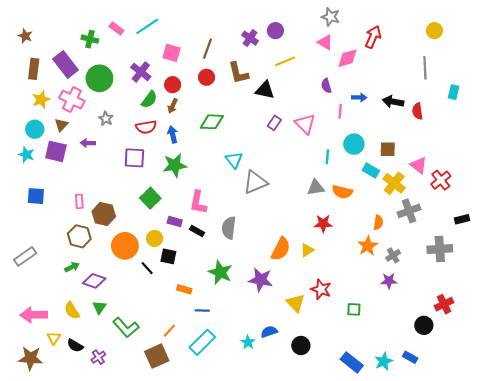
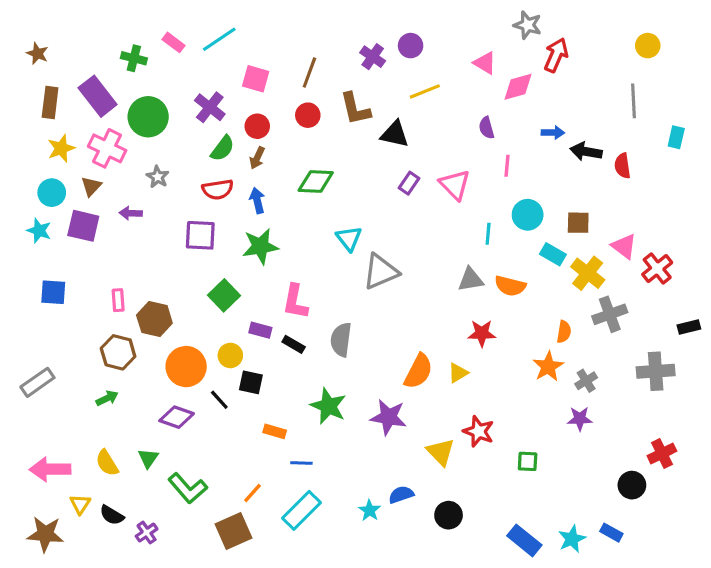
gray star: (331, 17) -> (528, 25), moved
blue arrow: (359, 97) -> (553, 133), moved
purple diamond: (94, 281) -> (177, 417), moved

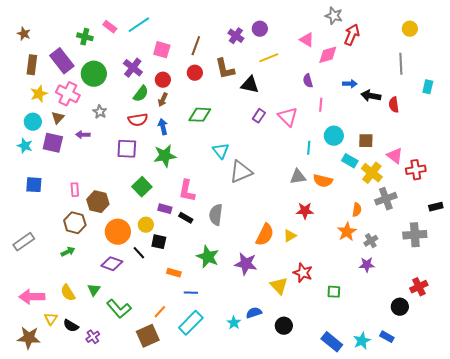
red cross: (657, 269) -> (416, 170), turned 30

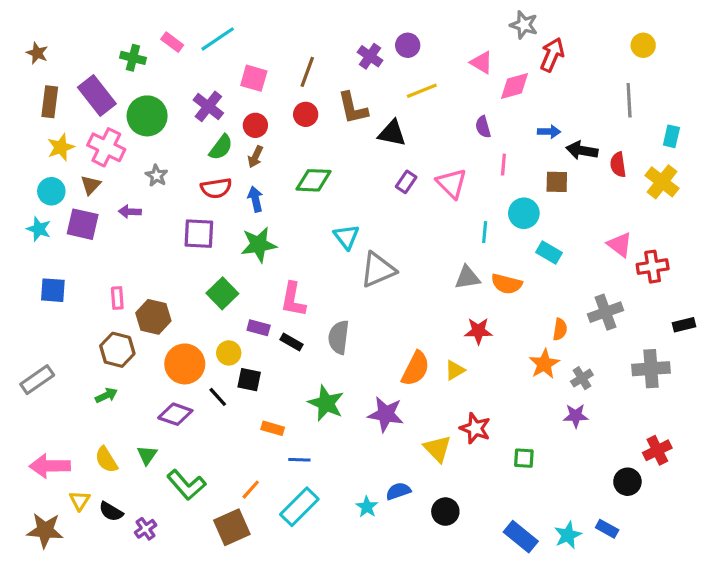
brown square: (366, 141) -> (557, 182), moved
yellow cross: (372, 173) -> (662, 182), moved

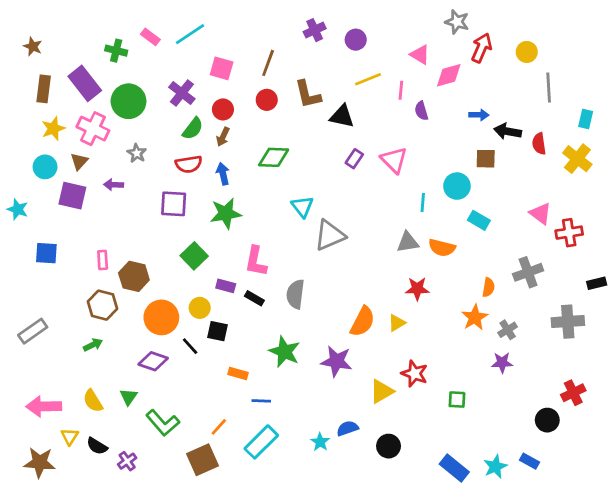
yellow circle: (643, 45) -> (527, 52), moved
purple cross: (370, 56) -> (315, 30), moved, turned 30
pink line: (503, 165) -> (401, 90), moved
cyan star: (39, 229) -> (18, 209), moved
yellow triangle: (438, 449) -> (382, 391), turned 44

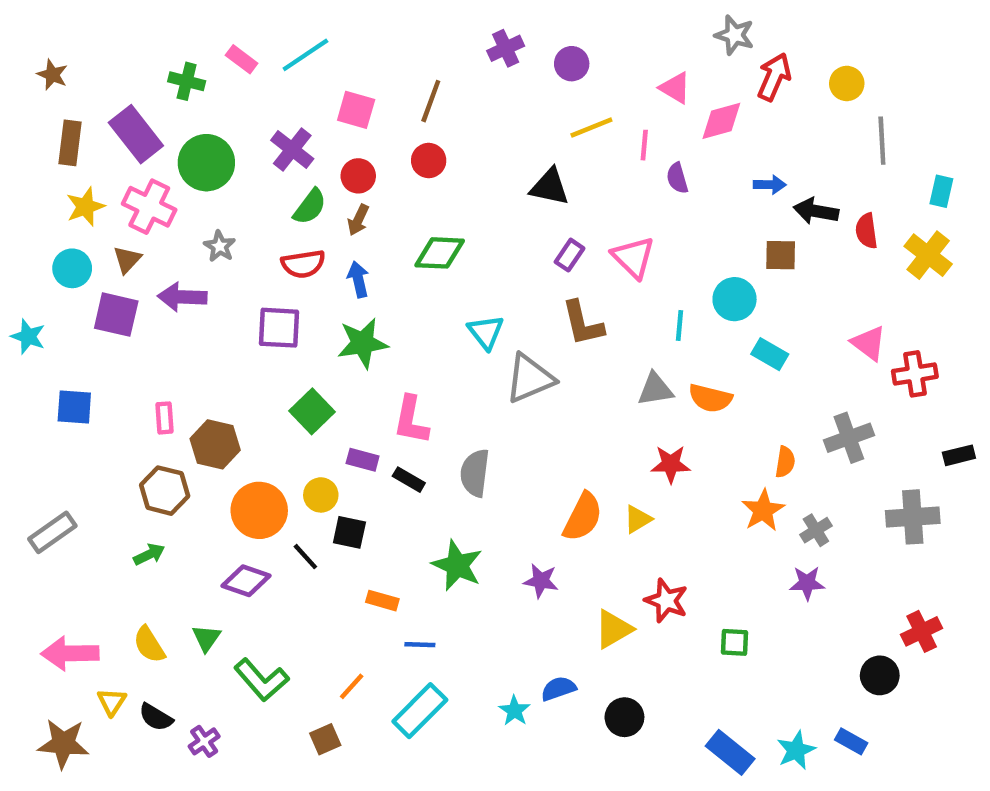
brown L-shape: (308, 94) -> (583, 323), moved
purple arrow: (113, 185) -> (182, 297), size x1.5
purple star: (337, 361) -> (541, 581), size x0.7
brown square: (202, 460) -> (325, 739), size x0.6

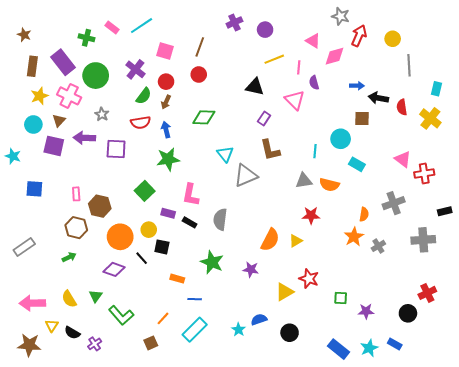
pink triangle: (633, 257) -> (295, 100), moved
purple square: (279, 328) -> (116, 149), moved
purple star: (807, 583) -> (366, 311), moved

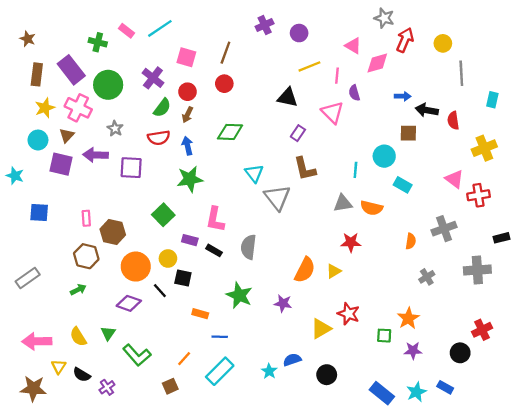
yellow cross: (430, 118) -> (484, 148), moved, turned 30
gray triangle: (246, 176) -> (277, 198), turned -45
orange star: (354, 237) -> (408, 318), moved

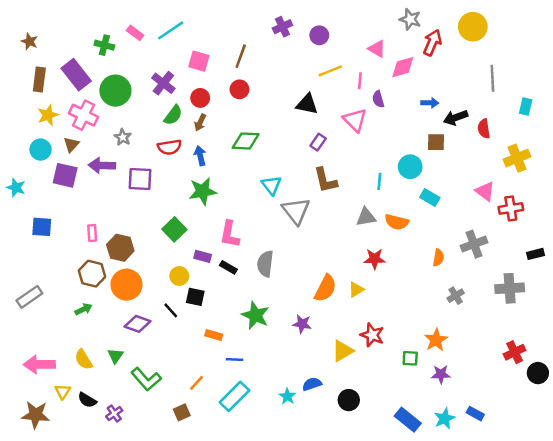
yellow circle: (443, 43) -> (473, 27), moved, size x1.5
black arrow: (427, 110) -> (456, 118), turned -30
orange circle: (136, 267) -> (126, 285), moved
black circle: (460, 353) -> (538, 373), moved

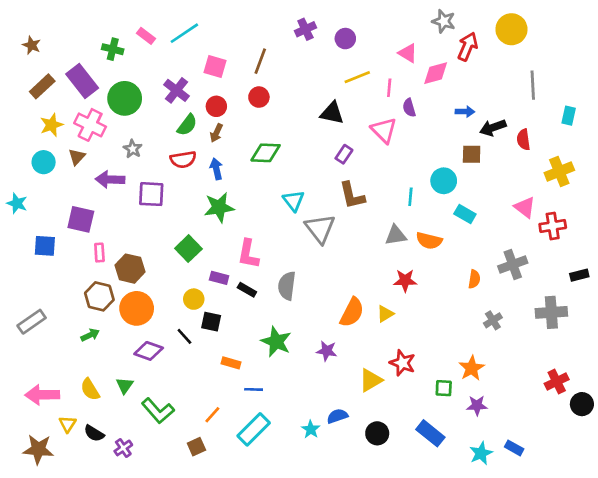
brown rectangle: (39, 80) -> (42, 86), turned 40
purple square: (65, 175) -> (81, 219), moved
blue rectangle: (408, 420) -> (430, 433), moved

